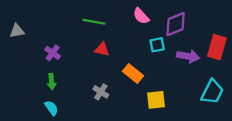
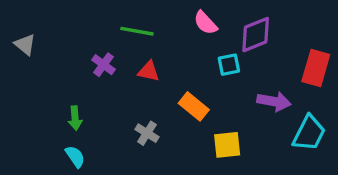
gray triangle: (17, 31) -> (25, 45), turned 49
purple cross: (53, 53) -> (104, 65), moved
purple arrow: (188, 56) -> (274, 101), moved

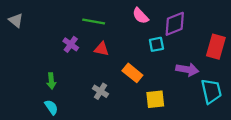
gray triangle: (25, 45) -> (16, 20), moved
cyan trapezoid: (309, 133) -> (211, 91), turned -40

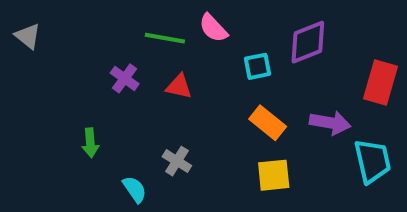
pink semicircle: (140, 16) -> (213, 28), moved
cyan square: (156, 44) -> (258, 66), moved
orange rectangle: (132, 73) -> (268, 123), moved
cyan semicircle: (51, 107) -> (135, 189), moved

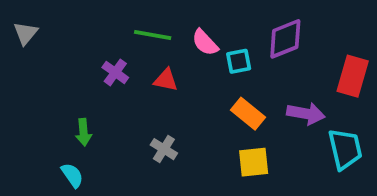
pink semicircle: (213, 28) -> (205, 43), moved
gray triangle: (28, 36) -> (26, 33), turned 30
cyan semicircle: (135, 189) -> (72, 175), moved

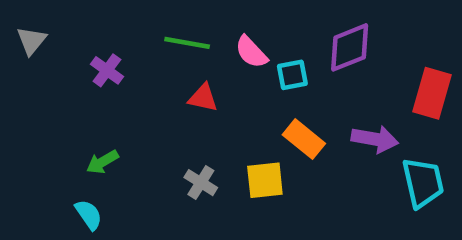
purple cross: (115, 72) -> (107, 70), moved
green arrow: (84, 132) -> (102, 162), turned 65
yellow square: (254, 162) -> (265, 180), moved

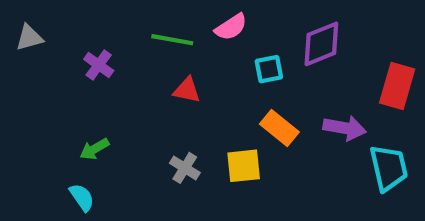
gray triangle: (31, 41) -> (29, 38), turned 36
pink semicircle: (251, 52) -> (231, 27), moved, turned -80

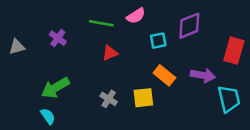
gray triangle: (29, 38) -> (17, 47), moved
red triangle: (187, 90) -> (110, 53), turned -35
green arrow: (94, 149) -> (55, 88), size x1.6

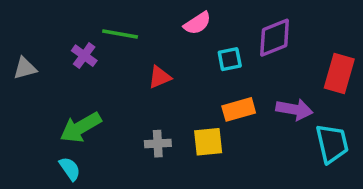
green line: (101, 23) -> (120, 34), moved
orange rectangle: (164, 75) -> (239, 109), turned -55
gray cross: (109, 99) -> (158, 144), turned -35

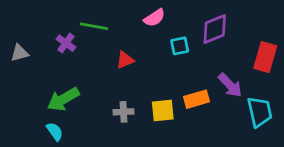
orange rectangle: (239, 109) -> (196, 99), moved
purple arrow: (294, 109) -> (230, 85), turned 36

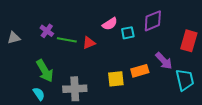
pink semicircle: (154, 18) -> (110, 24), moved
green line: (94, 26) -> (67, 40), moved
green arrow: (63, 99) -> (45, 71), turned -90
gray cross: (124, 112) -> (75, 89), moved, size x1.6

